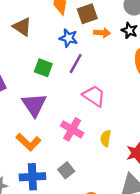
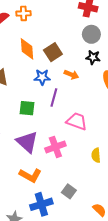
orange arrow: (102, 33) -> (71, 75), moved, turned 32
pink cross: (72, 129) -> (55, 147), moved, turned -36

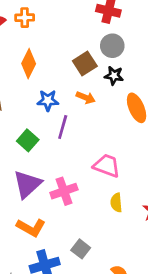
orange diamond: (27, 49) -> (29, 64), turned 30
brown square: (53, 52) -> (85, 63), moved
green square: (27, 108) -> (28, 140), turned 35
pink trapezoid: (77, 121) -> (107, 166), moved
purple triangle: (27, 142) -> (27, 184), turned 35

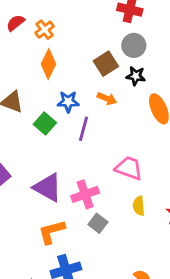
orange cross: (25, 18) -> (45, 30), moved, turned -36
green square: (28, 140) -> (45, 123), moved
purple triangle: (27, 184) -> (48, 188), turned -48
orange L-shape: (31, 227) -> (52, 232), turned 136
gray square: (81, 249) -> (98, 223), moved

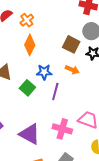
brown square: (106, 64) -> (71, 44), turned -30
pink cross: (85, 194) -> (62, 129), moved, turned 36

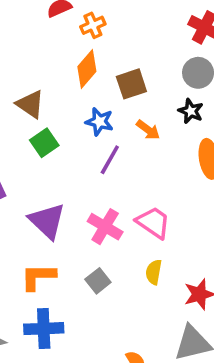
brown square: (71, 44) -> (131, 84), moved, turned 30
green square: (27, 88) -> (44, 143), moved

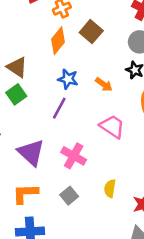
brown square: (131, 84) -> (91, 32), moved, turned -30
green square: (44, 143) -> (16, 94), moved
purple line: (110, 160) -> (59, 108), moved
pink trapezoid: (153, 222) -> (112, 127), moved

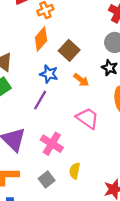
brown square: (91, 32) -> (69, 50), moved
yellow semicircle: (110, 189) -> (75, 171), moved

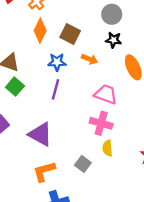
pink cross: (52, 144) -> (101, 123), moved

